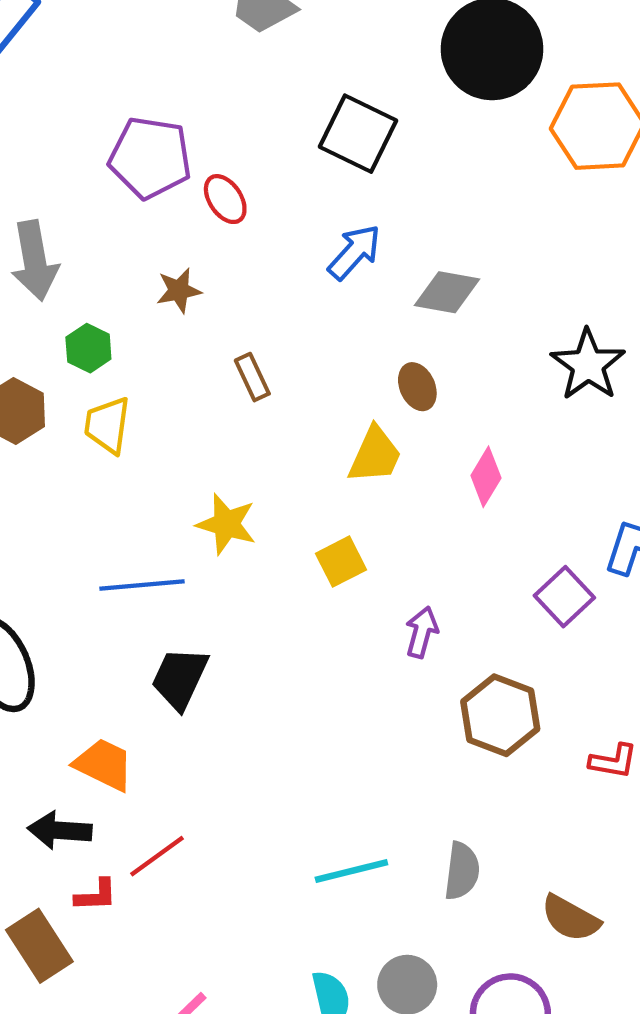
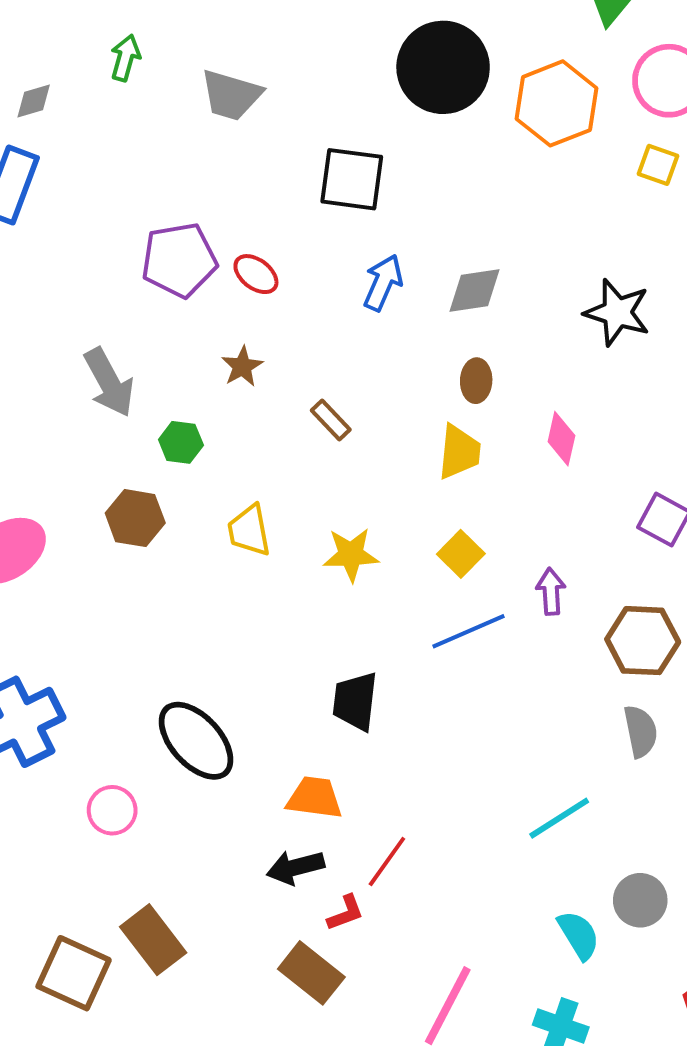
brown ellipse: (417, 387) -> (476, 381), turned 45
yellow trapezoid: (107, 425) -> (249, 530), moved
blue line: (142, 585) -> (468, 631), moved
gray semicircle: (462, 871) -> (641, 731), moved

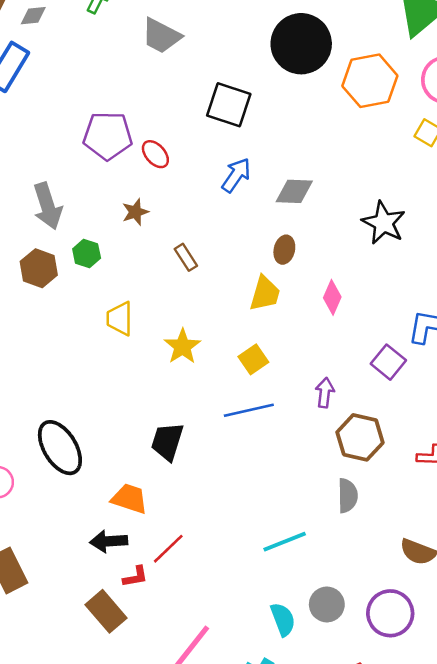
brown hexagon: (135, 518) -> (39, 268), moved
yellow star: (351, 555) -> (182, 346), turned 30
purple arrow: (551, 591) -> (325, 393), moved

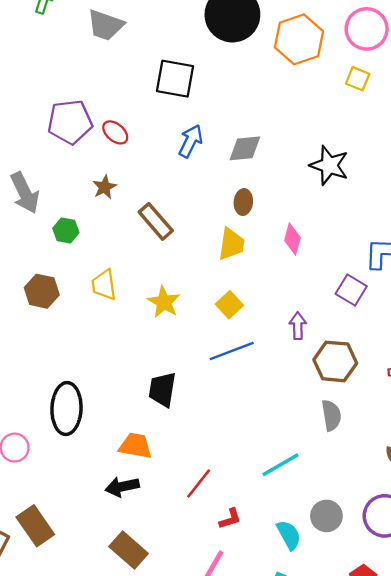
brown rectangle: (186, 257) -> (156, 221), size x1.5
brown hexagon: (39, 268) -> (42, 291), moved
black ellipse: (60, 448) -> (66, 409), turned 42
red line: (168, 549) -> (199, 484), moved
red L-shape: (135, 577) -> (230, 519), moved

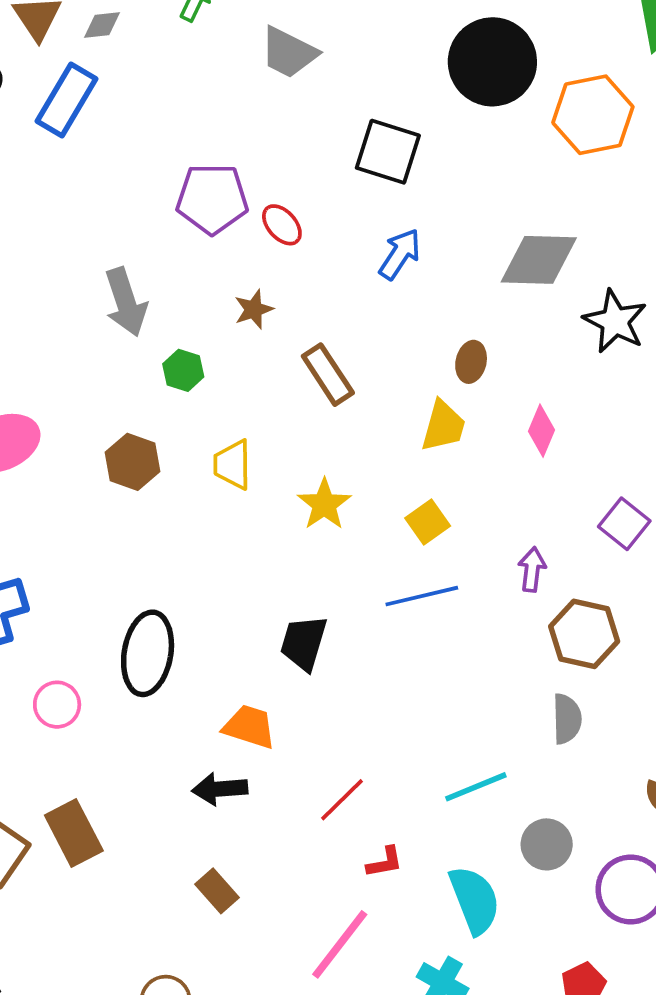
gray diamond: (245, 148) -> (539, 260), moved, size x1.4
gray circle: (326, 516) -> (547, 844), moved
cyan semicircle: (289, 535) -> (475, 900), size x1.4
brown rectangle: (129, 550) -> (217, 891), size x0.7

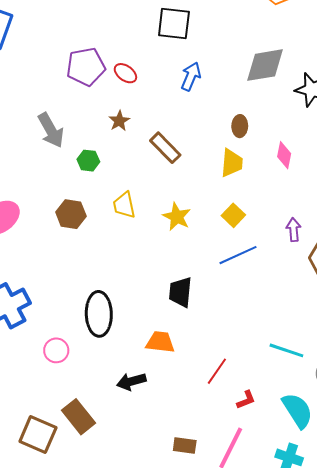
cyan line: (476, 787) -> (286, 350), turned 52
black arrow: (220, 789) -> (131, 381), moved
brown rectangle: (217, 891) -> (185, 446), moved, turned -30

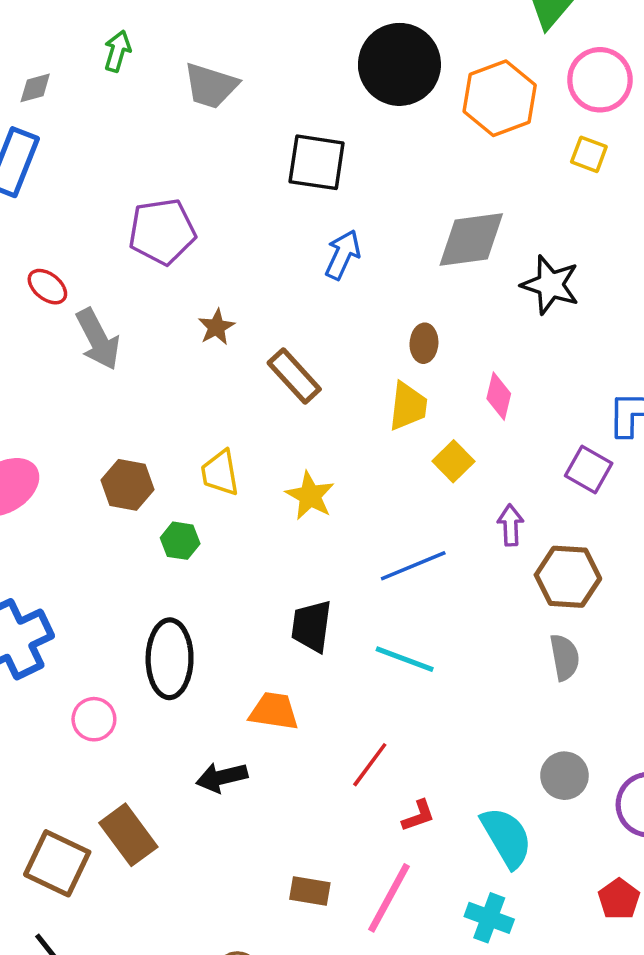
red ellipse: (125, 73) -> (47, 287), moved
green hexagon: (88, 161) -> (180, 541), moved
yellow square: (233, 215) -> (453, 461), moved
cyan line: (286, 350) -> (405, 659), moved

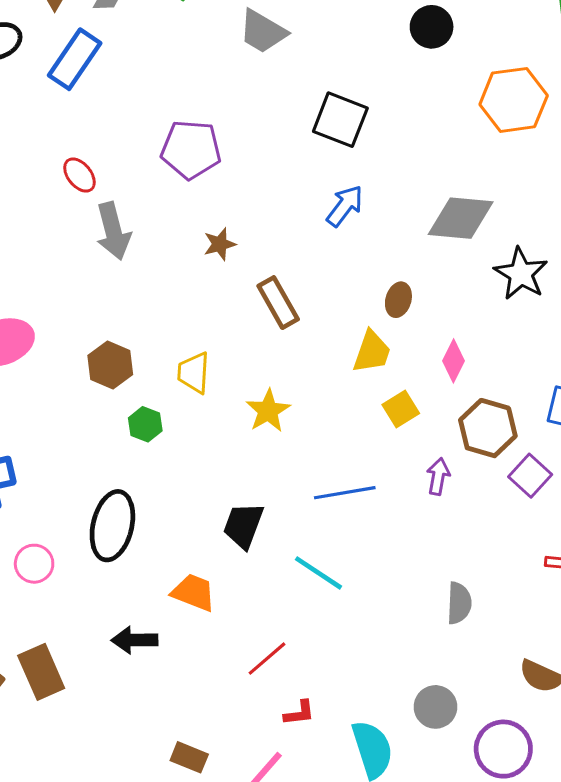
black circle: (399, 64) -> (432, 27), moved, size x0.6
purple square: (589, 470) -> (530, 476), moved
brown hexagon: (568, 577) -> (488, 428), moved

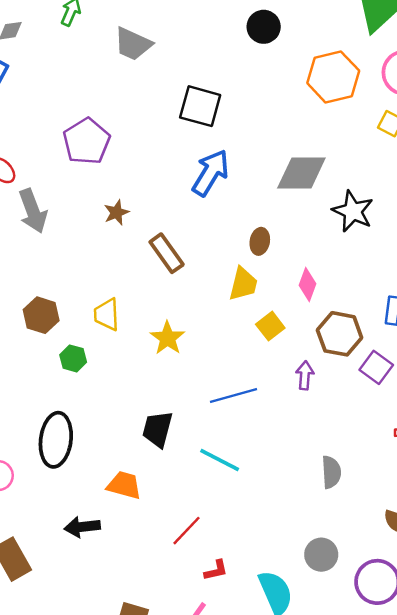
purple pentagon: (191, 150) -> (87, 141), turned -30
blue arrow: (345, 206) -> (211, 173), size x1.4

